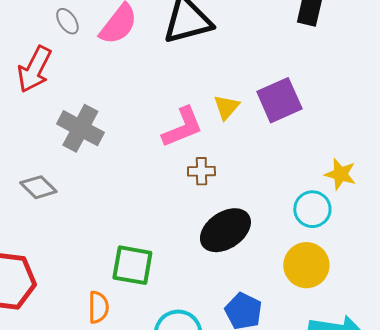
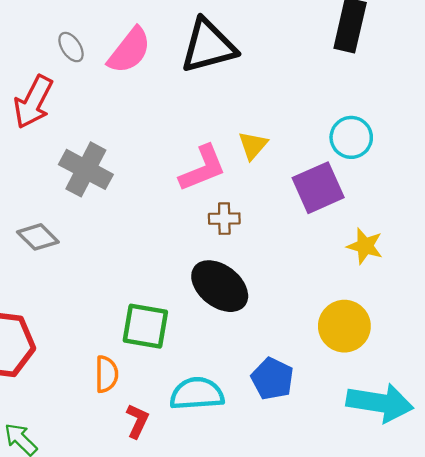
purple square: (279, 100) -> (318, 188), moved
yellow star: (340, 174) -> (365, 246), moved
cyan circle: (312, 209) -> (351, 137), moved
black ellipse: (225, 230) -> (220, 286), moved, turned 72

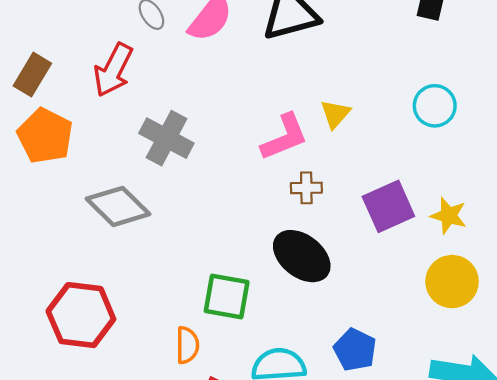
purple square: (318, 188) -> (388, 206), moved
gray diamond: (38, 237) -> (118, 206), size x1.5
yellow circle: (344, 326) -> (452, 282), moved

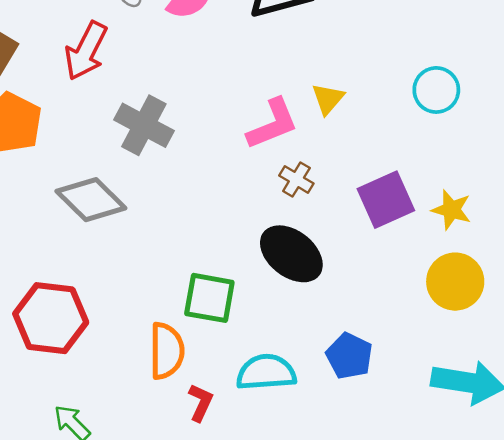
brown cross: (306, 188) -> (296, 179), turned 32
orange semicircle: (187, 345) -> (167, 351), size x1.4

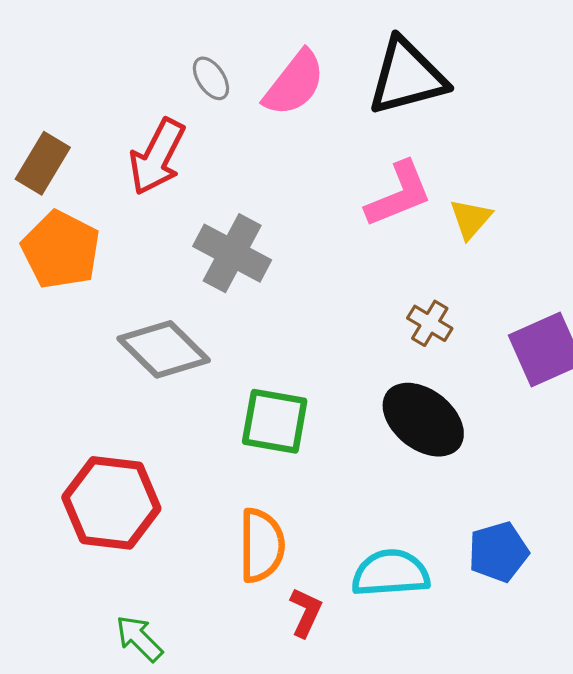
pink L-shape: (272, 124) -> (399, 194), moved
green square: (209, 298) -> (275, 421), moved
blue pentagon: (349, 356) -> (498, 552), turned 30

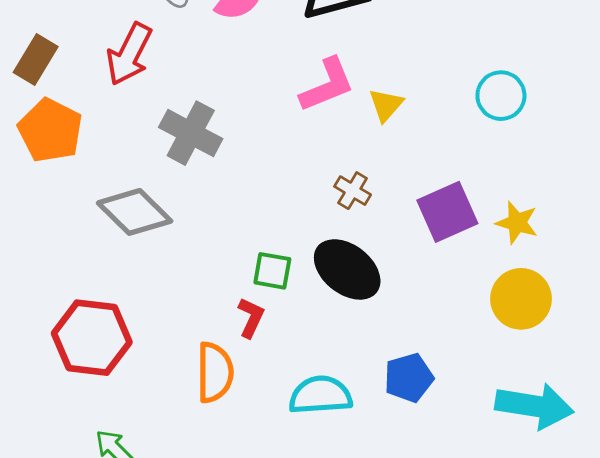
green square: (275, 421) -> (272, 271), moved, size x0.7
red L-shape: (306, 612) -> (251, 318), moved

